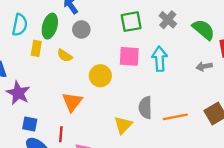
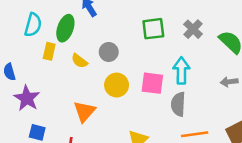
gray circle: (81, 29) -> (109, 52), moved
pink square: (129, 56) -> (152, 83), moved
gray semicircle: (145, 108) -> (178, 104), moved

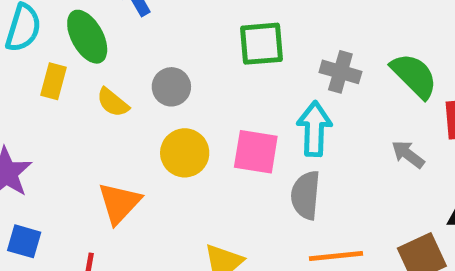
green ellipse: (65, 28) -> (87, 37), turned -50
gray cross: (193, 29) -> (340, 72), moved, turned -30
gray arrow: (229, 82) -> (408, 154), turned 42

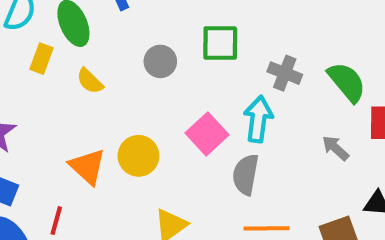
gray circle: (171, 87) -> (160, 61), moved
pink square: (256, 152) -> (207, 134), turned 33
yellow circle: (185, 153) -> (138, 156), moved
orange triangle: (119, 203) -> (87, 167), turned -36

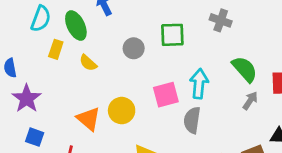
gray cross: (285, 73) -> (221, 20), moved
green semicircle: (347, 82) -> (245, 69), moved
pink square: (207, 134) -> (166, 95), turned 30
gray arrow: (335, 148) -> (250, 101), turned 84

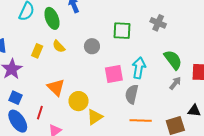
gray circle: (134, 48) -> (92, 46), moved
yellow rectangle: (56, 49) -> (37, 51), moved
yellow circle: (122, 111) -> (79, 101), moved

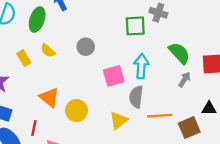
green ellipse: (52, 18) -> (37, 20), turned 45
green square: (122, 31) -> (135, 26), moved
yellow rectangle: (37, 51) -> (24, 58), turned -48
yellow triangle: (95, 117) -> (119, 120), moved
orange line: (141, 120) -> (160, 116), moved

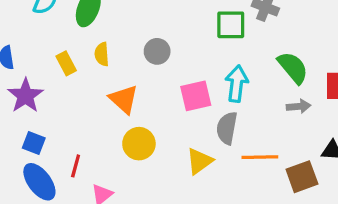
yellow semicircle: (48, 51) -> (102, 54), turned 42
gray arrow: (184, 79) -> (299, 106), turned 49
orange triangle: (49, 97) -> (124, 99), moved

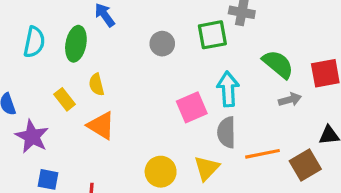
gray circle: (157, 51) -> (162, 44), moved
orange triangle: (124, 99) -> (101, 126), moved
yellow circle: (139, 144) -> (161, 172), moved

